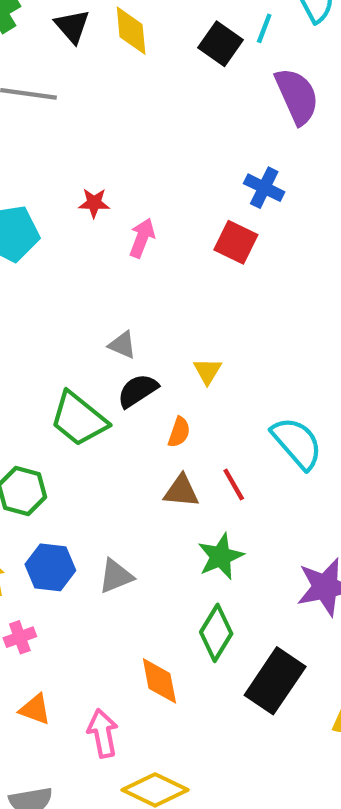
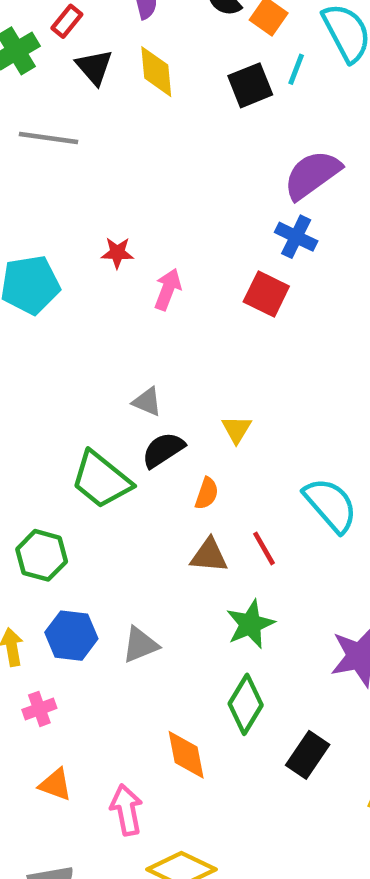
black square: (221, 44) -> (250, 85), turned 33
purple semicircle: (297, 96) -> (312, 175), moved, turned -102
black rectangle: (275, 681) -> (308, 755), size x0.7

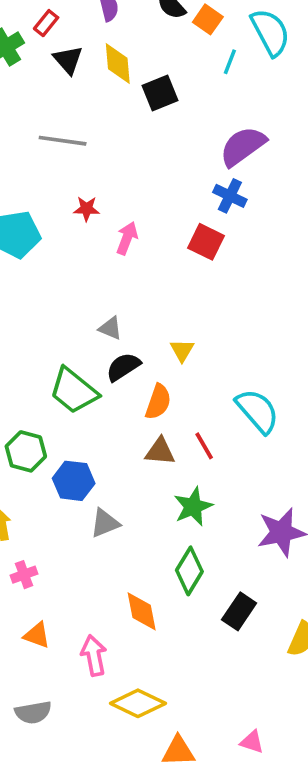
black square: (250, 85) -> (160, 93), moved
gray line: (49, 138) -> (63, 141), moved
orange semicircle: (207, 493) -> (158, 402), size x1.4
blue hexagon: (71, 636) -> (74, 481), moved

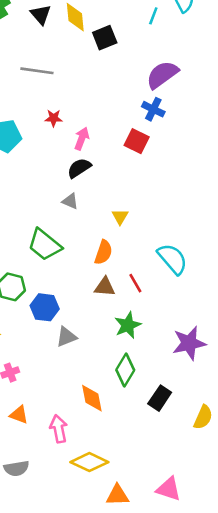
black semicircle: (123, 367) -> (79, 168), moved
pink triangle: (252, 742) -> (169, 489), size x1.5

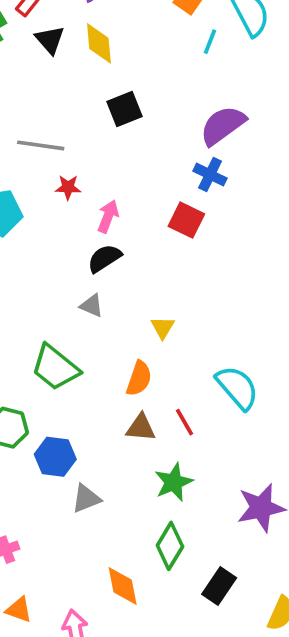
black square: (105, 38) -> (124, 109), moved
gray line: (37, 71) -> (41, 145), moved

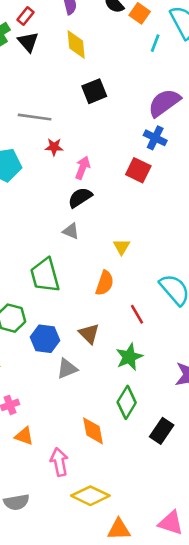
black triangle: (50, 40) -> (28, 42), moved
green trapezoid: (55, 368) -> (45, 275), turned 36
brown triangle: (141, 428) -> (89, 334), moved, turned 40
orange triangle: (19, 610) -> (24, 436), moved

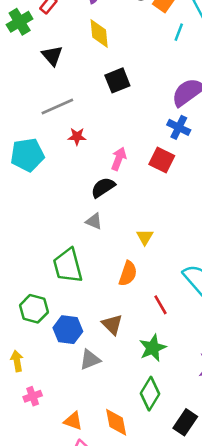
black triangle: (28, 42) -> (52, 56), moved
gray line: (35, 117) -> (57, 107), turned -32
pink arrow: (83, 168) -> (119, 159), moved
orange triangle: (24, 436) -> (73, 421), moved

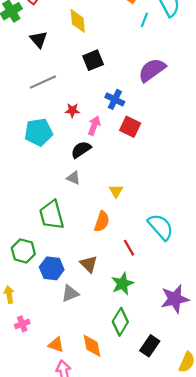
blue cross: (179, 127) -> (115, 99), moved
red star: (77, 137) -> (72, 110), moved
cyan pentagon: (27, 155) -> (39, 132), moved

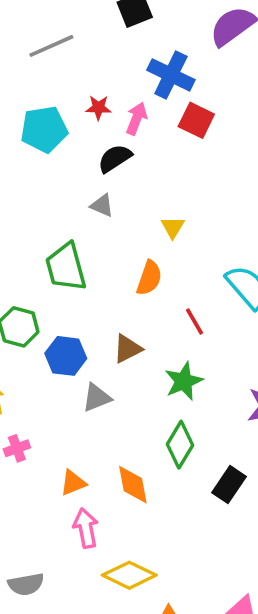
blue cross: (115, 99) -> (171, 75), size x1.4
red star: (72, 110) -> (98, 108), moved
brown triangle: (89, 264) -> (127, 349), turned 48
orange triangle: (56, 345) -> (73, 483), turned -42

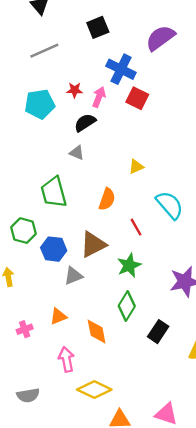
yellow triangle: (173, 227) -> (136, 167), moved, turned 35
brown triangle: (127, 349) -> (93, 244), size x1.4
pink cross: (17, 448) -> (25, 329), moved
orange triangle: (73, 483) -> (58, 316), moved

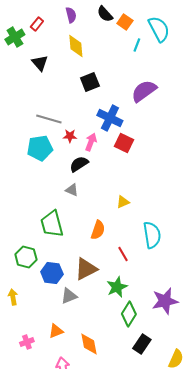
gray line: (44, 51) -> (49, 119), moved, turned 40
cyan semicircle: (170, 205) -> (152, 235), turned 32
green diamond: (127, 306) -> (129, 314), moved

